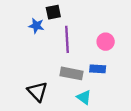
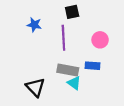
black square: (53, 12) -> (72, 12), moved
cyan triangle: (84, 97) -> (74, 83), moved

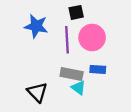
blue star: (34, 25) -> (36, 26), size x1.5
pink circle: (100, 40) -> (92, 37), moved, size x1.5

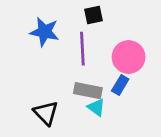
pink circle: (92, 37) -> (129, 57), moved
blue rectangle: (98, 69) -> (120, 85), turned -63

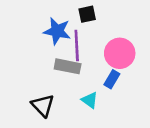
blue star: (45, 32) -> (57, 31), moved
gray rectangle: (88, 91) -> (68, 66), moved

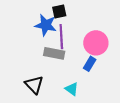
black square: (87, 14) -> (59, 12), moved
cyan triangle: (90, 100) -> (72, 89), moved

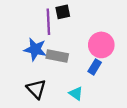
blue star: (46, 25) -> (35, 49), moved
purple line: (61, 37) -> (48, 22), moved

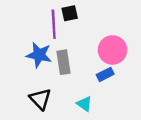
gray rectangle: (57, 56) -> (64, 62), turned 70
blue rectangle: (95, 67) -> (105, 74), turned 32

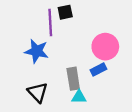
gray rectangle: (64, 62) -> (73, 79), moved
cyan triangle: (84, 104) -> (79, 97), turned -35

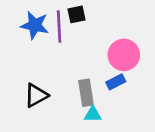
blue star: (37, 51) -> (35, 25), moved
black triangle: (38, 92) -> (36, 95), moved, turned 45

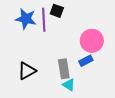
black square: (77, 14) -> (57, 11), turned 32
cyan triangle: (93, 114) -> (69, 85), turned 32

